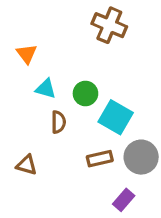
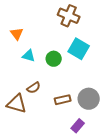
cyan square: (116, 117) -> (79, 49), moved
brown semicircle: (58, 122) -> (34, 88), moved, turned 56
brown triangle: (27, 165) -> (17, 104), size x1.5

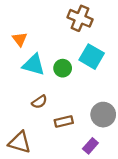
cyan triangle: (29, 56) -> (34, 65), size x1.5
brown rectangle: (63, 100) -> (64, 122), moved
brown triangle: (17, 104) -> (20, 142), moved

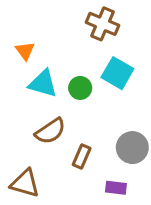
brown semicircle: (39, 102) -> (50, 131), size x1.5
brown rectangle: (64, 122) -> (82, 156), turned -54
purple rectangle: (90, 146) -> (116, 188), turned 56

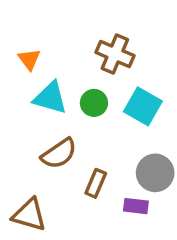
brown cross: (103, 24) -> (115, 54), moved
cyan square: (117, 73) -> (143, 106), moved
purple rectangle: (116, 188) -> (136, 206), moved

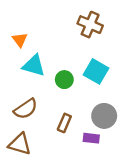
brown cross: (115, 54) -> (90, 25), moved
green circle: (94, 103) -> (64, 80), moved
brown semicircle: (59, 154) -> (26, 109), moved

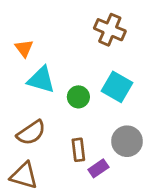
brown rectangle: (64, 123) -> (78, 150), turned -30
purple rectangle: (91, 138) -> (98, 168), moved, turned -42

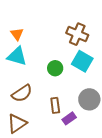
brown cross: (110, 30) -> (77, 34), moved
cyan triangle: (41, 80) -> (17, 56), moved
brown triangle: (24, 176) -> (17, 124), turned -50

